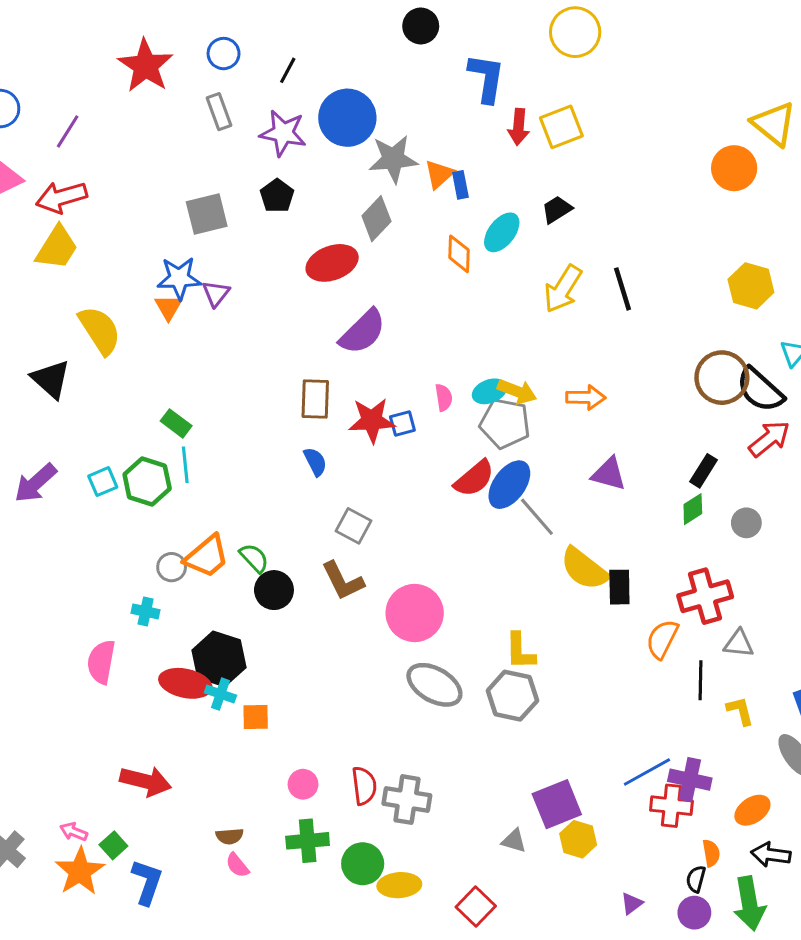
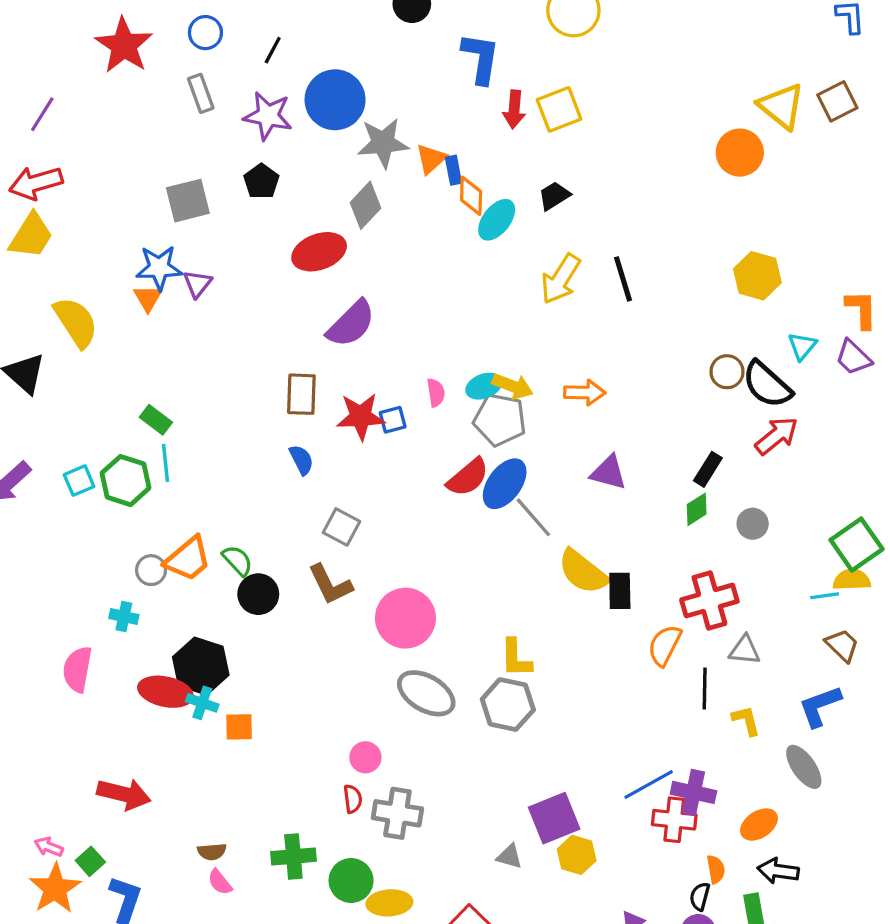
orange diamond: (459, 254) -> (471, 196), moved
brown circle: (722, 378) -> (727, 372), size x0.6
pink circle: (303, 784) -> (365, 757), moved
red semicircle: (364, 786) -> (353, 799), size x0.7

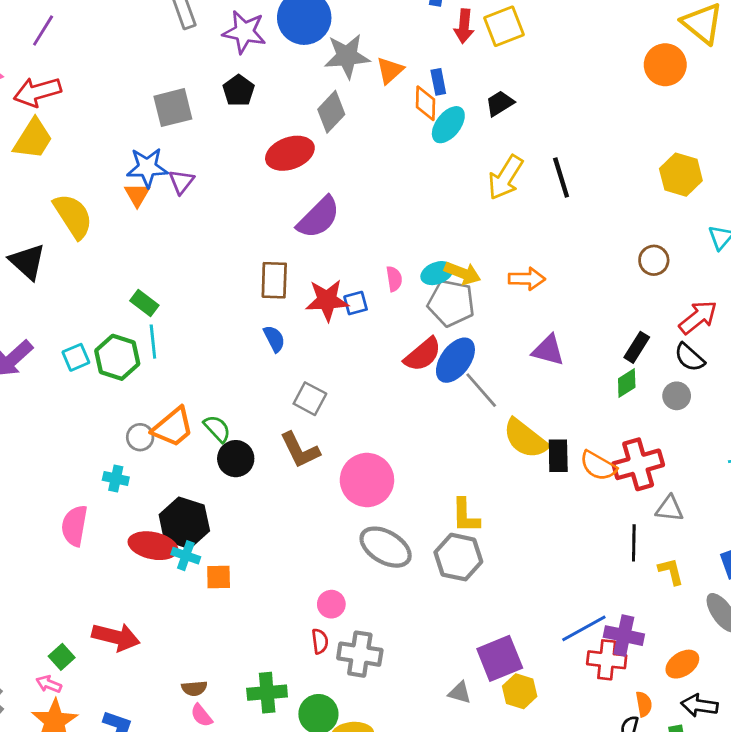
blue rectangle: (453, 170) -> (438, 82), moved
black semicircle: (767, 385) -> (689, 357), moved, size x0.7
orange semicircle: (665, 645) -> (598, 466), moved, turned -87
green square: (90, 861) -> (62, 657), moved

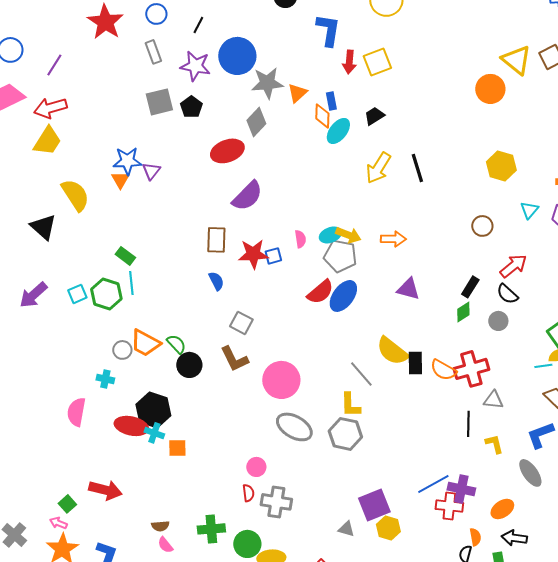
gray square: (173, 108) -> (159, 102), moved
gray line: (481, 390) -> (361, 374), moved
orange trapezoid: (173, 427) -> (145, 343), turned 68

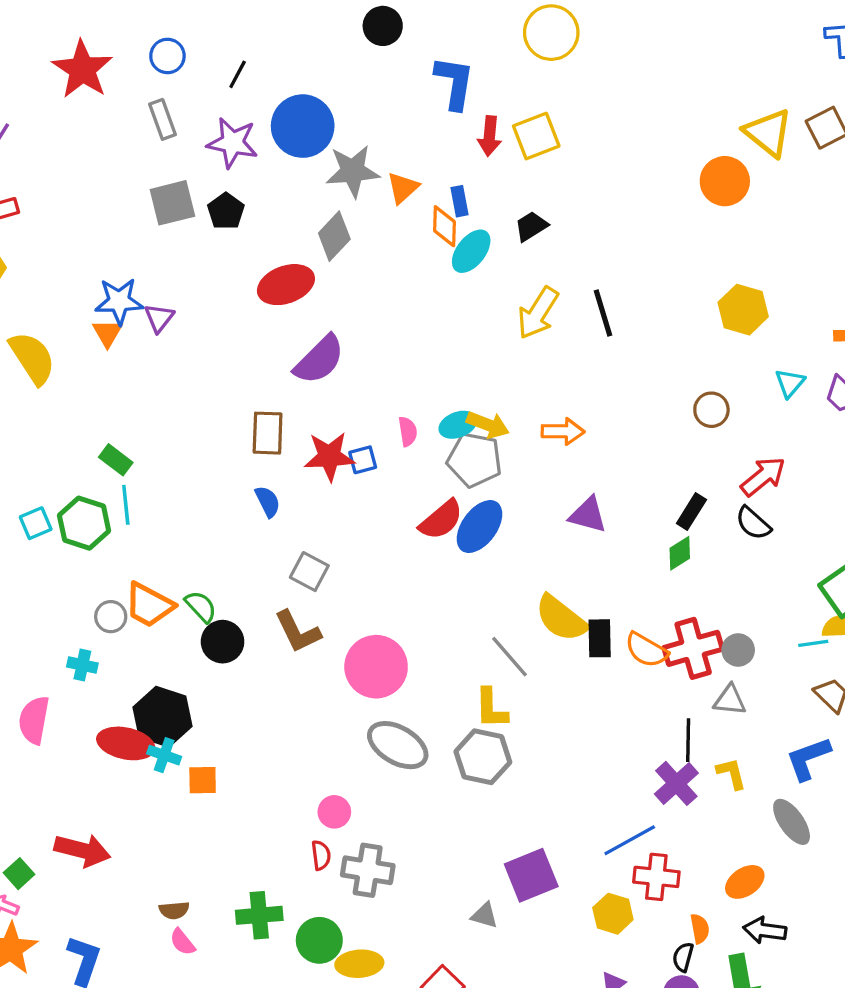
gray circle: (498, 321) -> (738, 650), moved
purple cross: (461, 489) -> (676, 783), moved, turned 36
yellow hexagon: (388, 528) -> (613, 914), moved

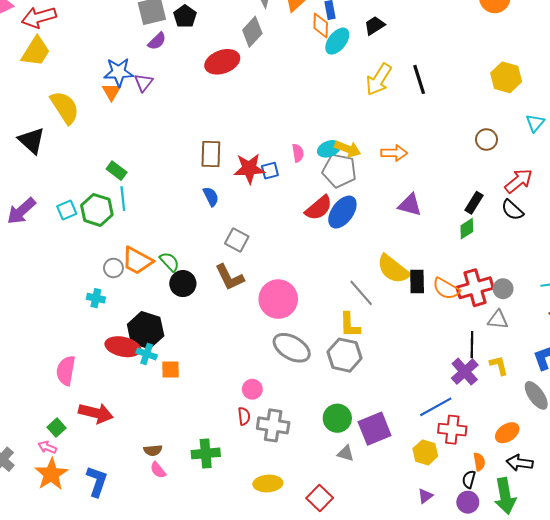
purple semicircle: (319, 360) -> (157, 41), moved, size x0.6
pink semicircle: (34, 720) -> (66, 371), moved
green circle: (319, 940) -> (337, 418), moved

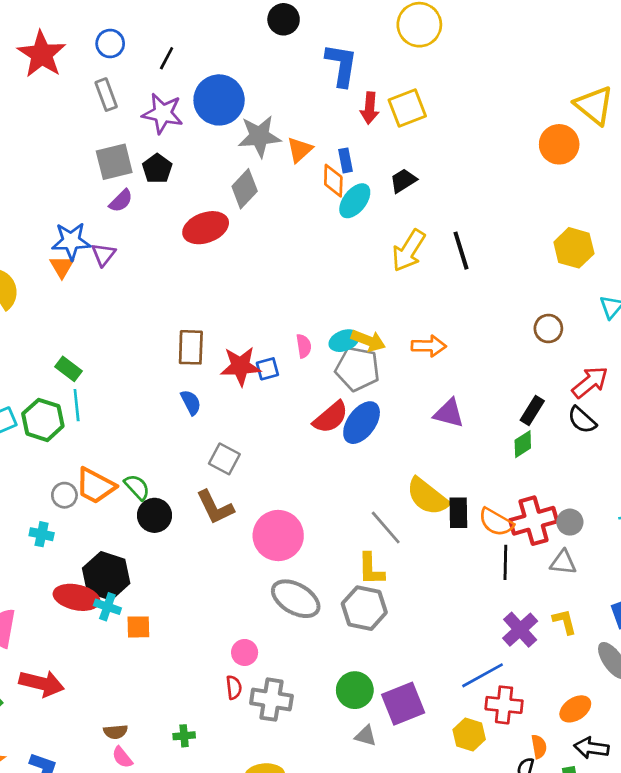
black line: (472, 345) -> (505, 562), moved
green cross: (206, 453) -> (184, 736), size x0.6

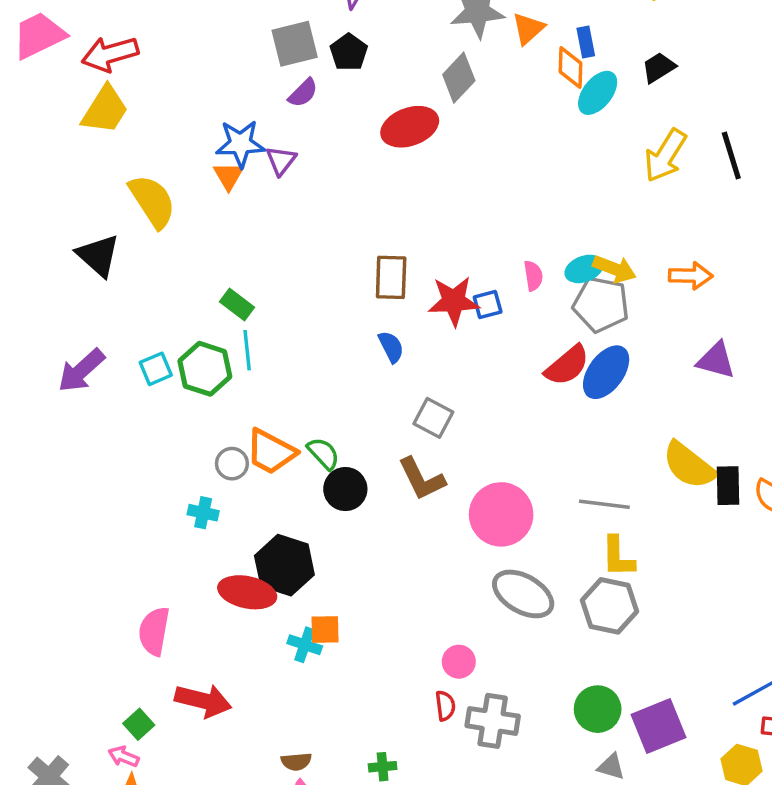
gray line: (386, 527) -> (604, 504), moved, turned -42
cyan cross: (107, 607) -> (305, 645), moved

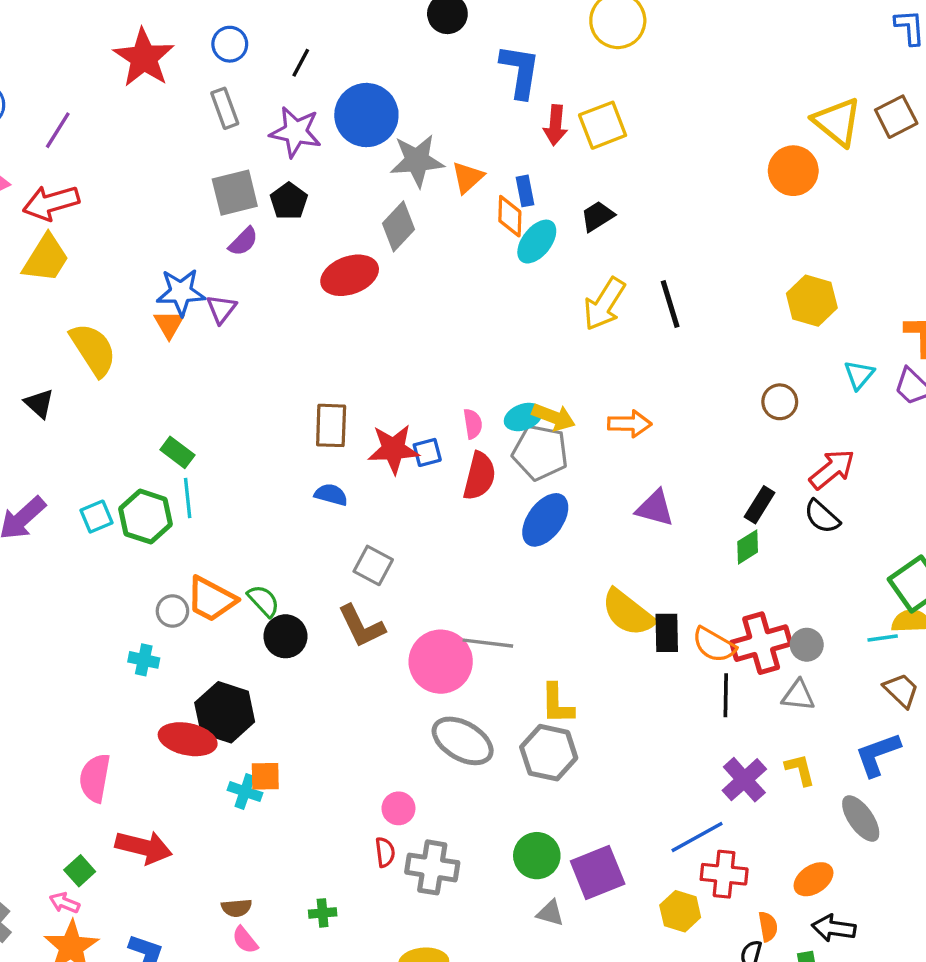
black triangle: (98, 255) -> (39, 403), size x0.7
blue semicircle: (391, 347) -> (331, 495), turned -48
red semicircle: (567, 365) -> (479, 476), moved, turned -36
gray line: (604, 504) -> (488, 643), moved

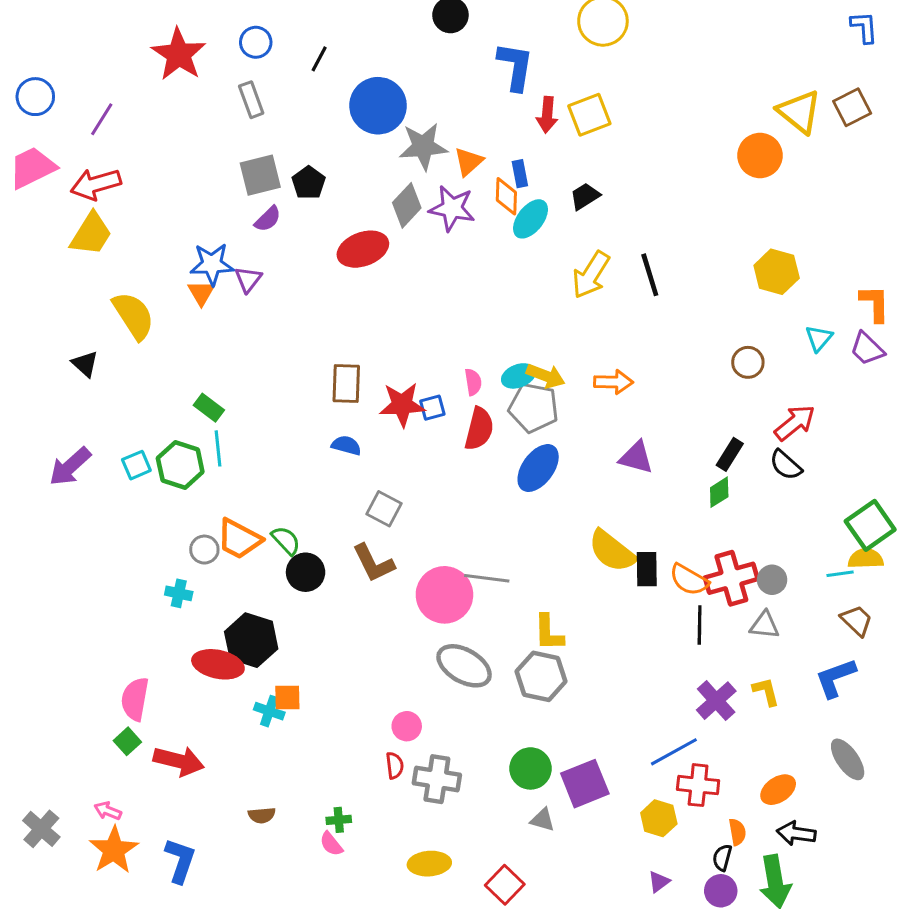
purple star: (296, 132) -> (452, 208), moved
gray ellipse: (861, 819) -> (848, 759), moved
green square: (80, 871) -> (127, 741), moved
pink semicircle: (245, 940) -> (331, 844), moved

